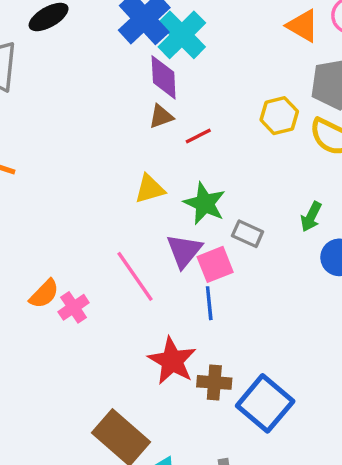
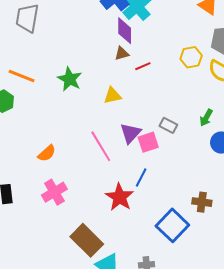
green star: (205, 203) -> (70, 79), moved
blue line: (209, 303) -> (141, 178), moved, turned 30
pink cross: (74, 307) -> (54, 192), moved, size x1.4
brown cross: (214, 382) -> (202, 202), moved

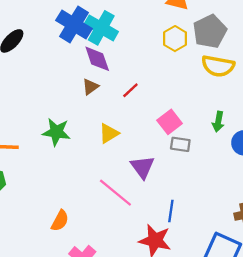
brown triangle: (122, 53) -> (90, 87), moved
yellow hexagon: (191, 57) -> (175, 39), moved
pink square: (148, 142) -> (170, 122), moved

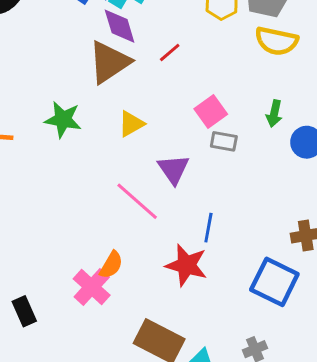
brown triangle: (90, 87) -> (109, 62), size x2.0
red line: (130, 90) -> (170, 52), moved
orange semicircle: (60, 221) -> (111, 265), moved

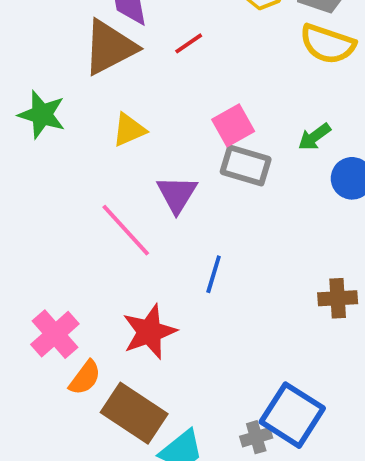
green arrow: (274, 113) -> (314, 137), turned 35
gray rectangle: (224, 141) -> (246, 165), size x1.4
orange semicircle: (111, 265) -> (85, 378), moved
red star: (186, 265) -> (149, 332), moved, turned 30
blue square: (274, 282) -> (292, 415), moved

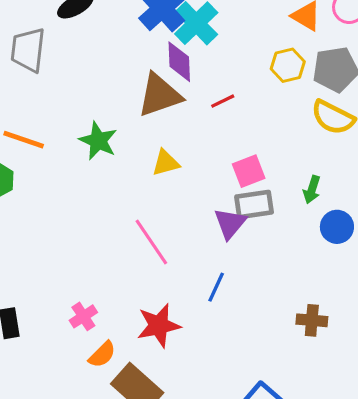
green arrow: (314, 137) -> (312, 190), turned -44
gray rectangle: (246, 165) -> (254, 204), turned -33
purple triangle: (177, 194) -> (230, 223), moved
pink cross: (55, 334) -> (83, 316), size x0.7

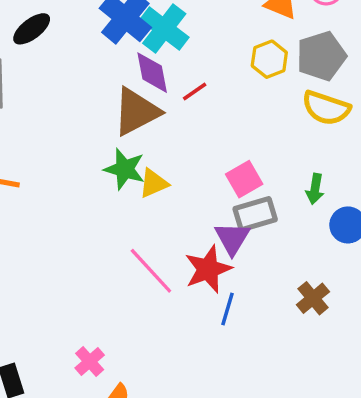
red line: (223, 101) -> (195, 92), moved
green star: (98, 141) -> (125, 169), moved
brown cross: (312, 320) -> (313, 298), moved, turned -36
red star: (159, 325) -> (208, 269), moved

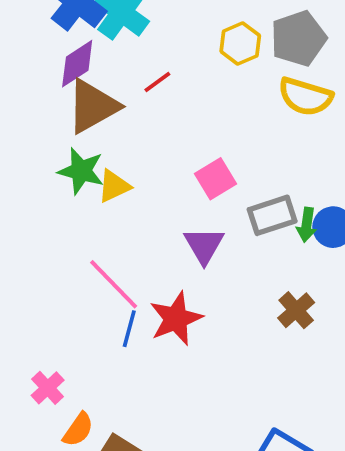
purple diamond: (152, 73) -> (77, 64), moved, turned 69
green arrow: (315, 189) -> (307, 225), moved
gray rectangle: (255, 214) -> (272, 215), moved
red star: (208, 269) -> (176, 319), moved
blue line: (228, 309) -> (129, 329), moved

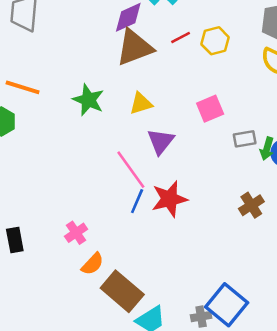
yellow hexagon: (240, 43) -> (215, 41), moved
green star: (81, 171) -> (88, 100), moved
gray rectangle: (272, 215) -> (245, 139), size x0.7
purple triangle: (204, 245) -> (161, 141), moved

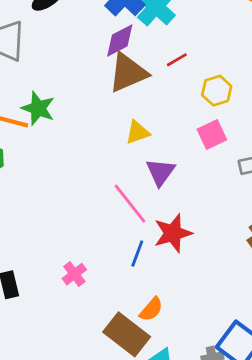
yellow hexagon: (215, 41) -> (217, 91), moved
green star: (88, 100) -> (38, 108), moved
blue line: (137, 201) -> (137, 254), moved
orange semicircle: (93, 264) -> (151, 309), moved

